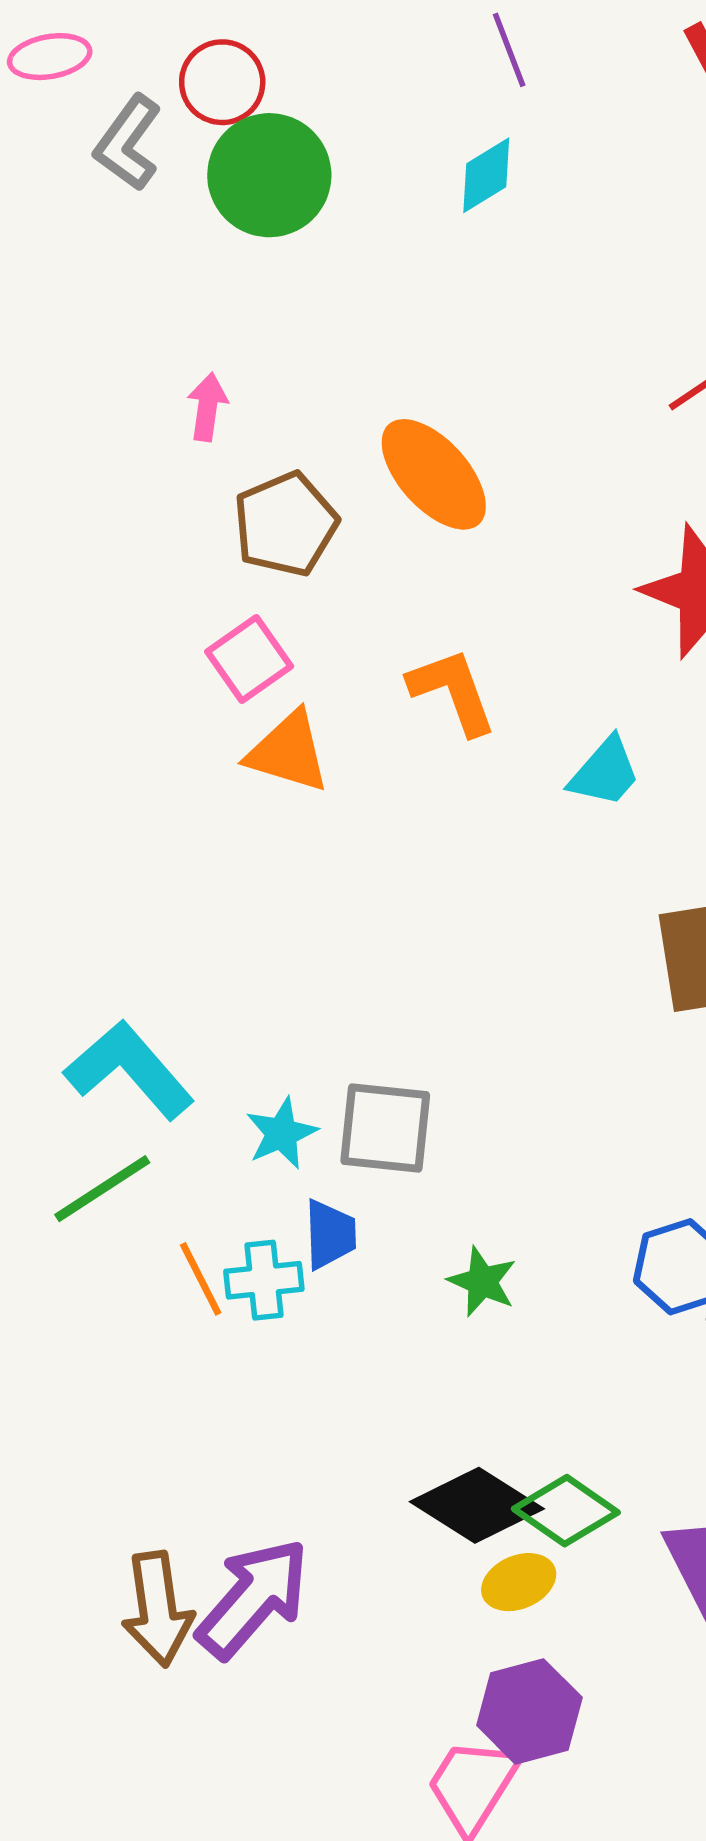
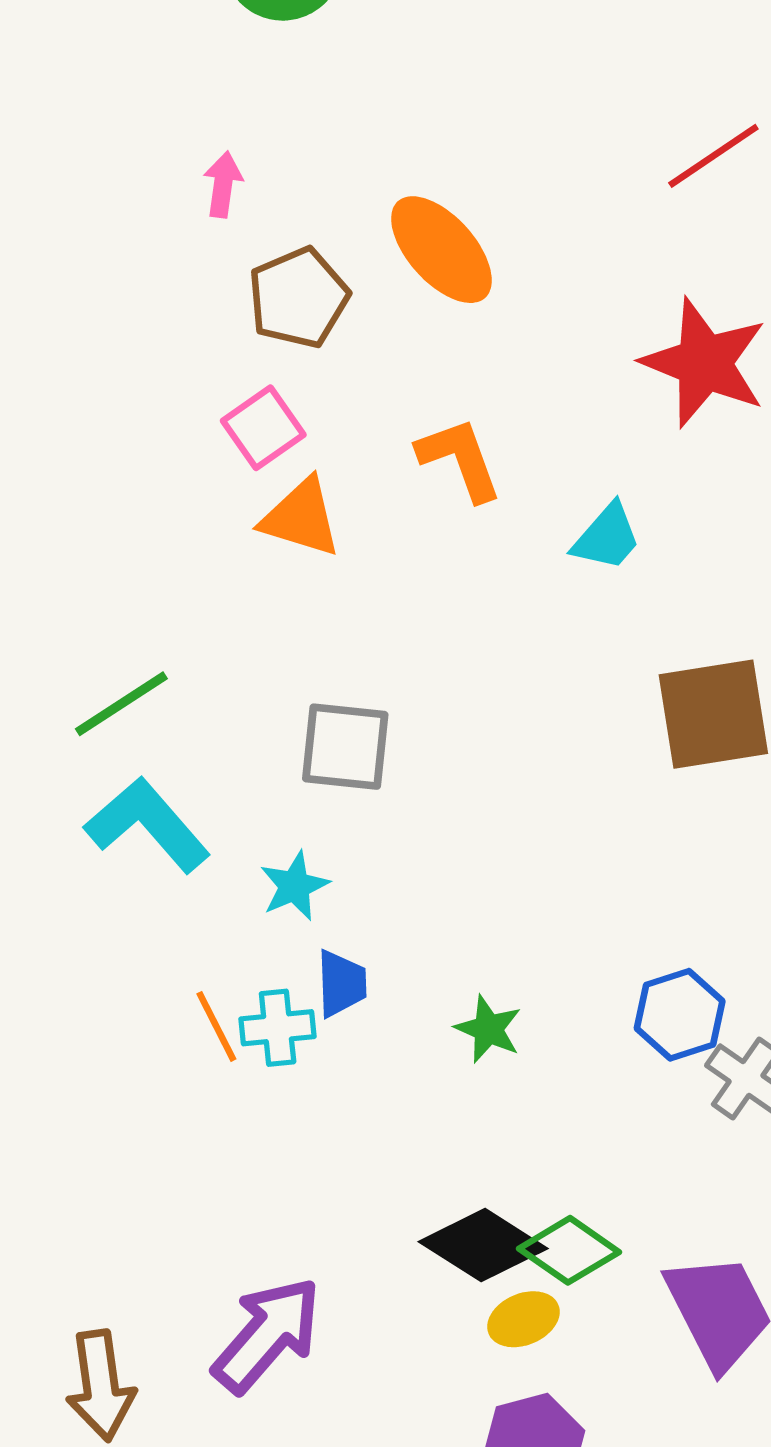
gray square: (385, 1128) -> (345, 747), moved
green line: (102, 1189) -> (121, 704), moved
brown arrow: (157, 1609) -> (101, 1386), moved

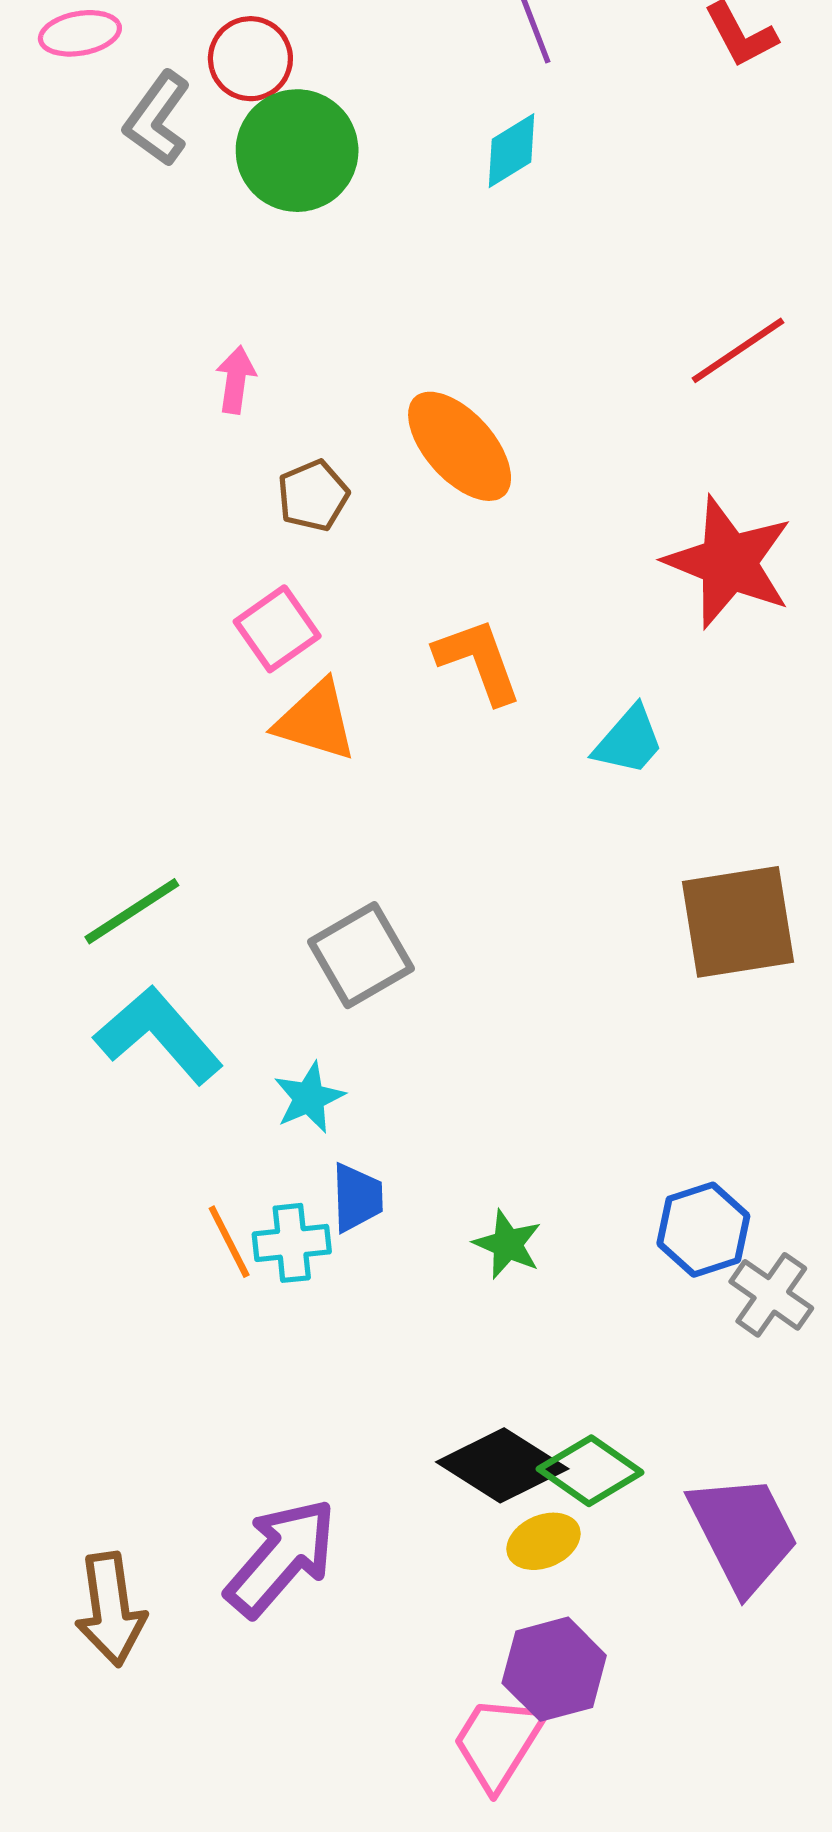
brown pentagon: (298, 298) -> (313, 496), size x0.7
gray square: (345, 747) -> (361, 955), turned -36

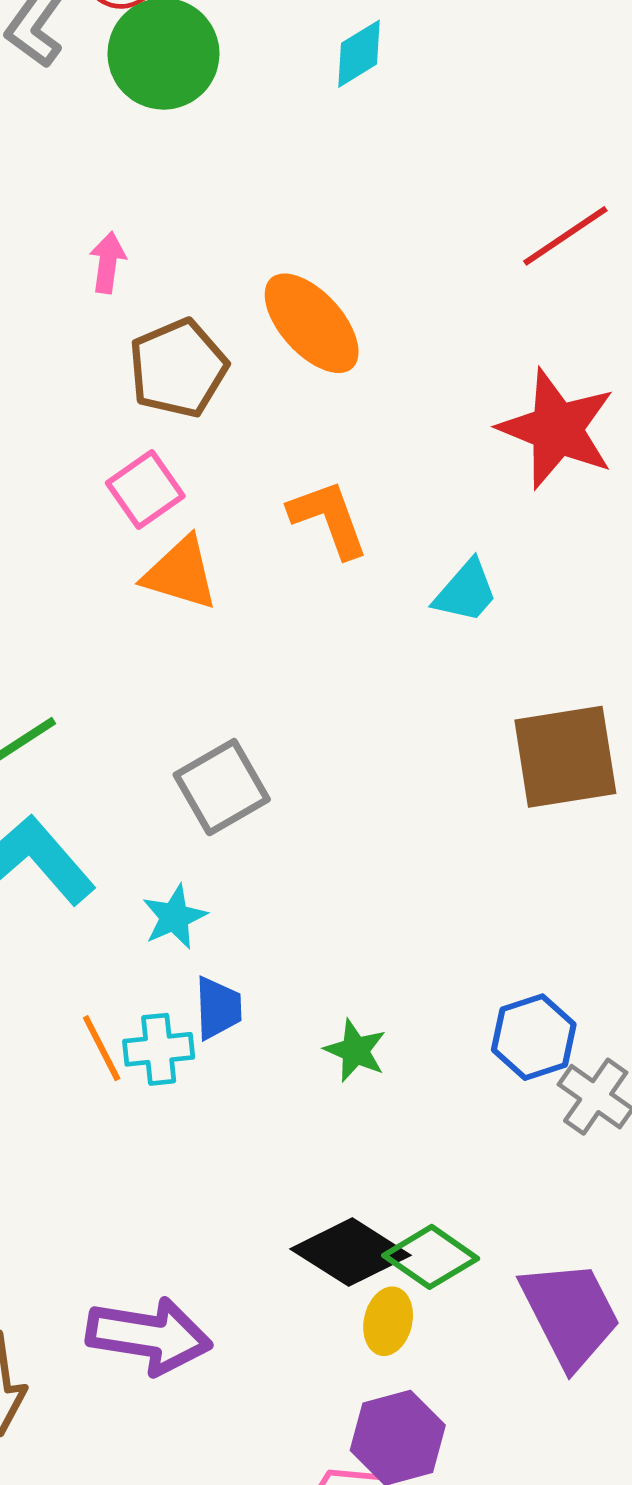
brown pentagon: (313, 496) -> (178, 368), size x1.5
yellow ellipse: (543, 1541) -> (388, 1321), turned -54
purple arrow: (281, 1557) -> (149, 1336), turned 58

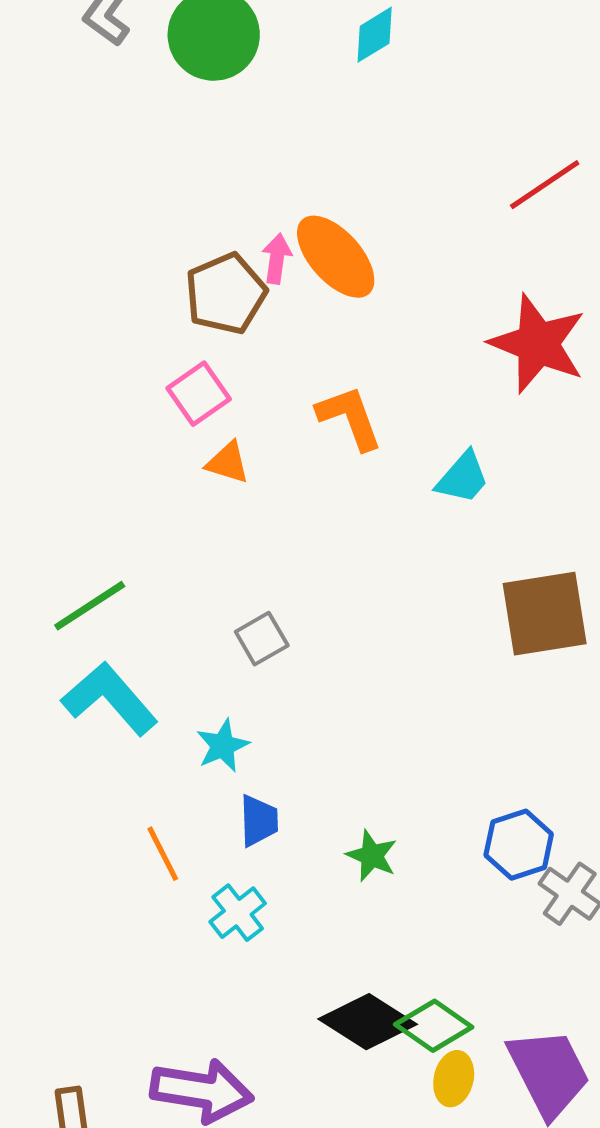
pink arrow: (108, 263) -> (277, 259), moved
orange triangle: (180, 573) -> (228, 463), size x0.7
gray square: (222, 787) -> (262, 639), size x0.7
cyan cross: (159, 1049) -> (238, 913), moved, turned -32
yellow ellipse: (388, 1321) -> (454, 1079), moved

